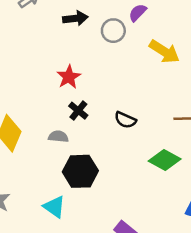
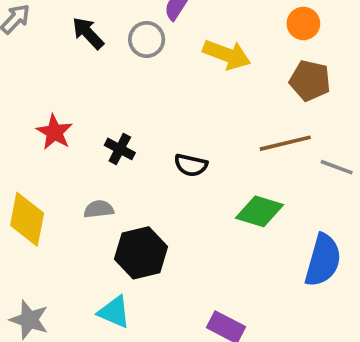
black arrow: (75, 18) -> (88, 33), turned -115
red star: (69, 77) -> (54, 132), moved
black cross: (78, 111) -> (120, 149), moved

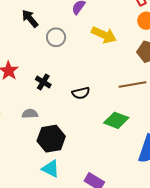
gray circle: (147, 39) -> (56, 37), moved
black semicircle: (191, 165) -> (81, 93), turned -30
cyan triangle: (114, 312) -> (51, 169), moved

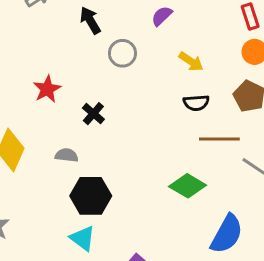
yellow arrow: (104, 35) -> (191, 62), size x0.7
black semicircle: (81, 93) -> (196, 103), moved

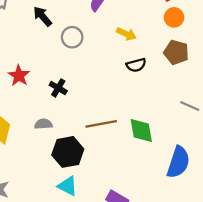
brown line: (219, 139) -> (101, 124), moved
green diamond: (188, 186) -> (141, 130), turned 60

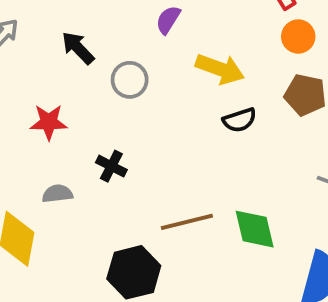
yellow arrow: (126, 34) -> (220, 69), size x1.4
red star: (19, 76) -> (49, 122), moved, turned -30
gray semicircle: (43, 124) -> (57, 194), moved

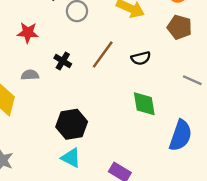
black semicircle: (240, 120) -> (141, 58), moved
brown line: (187, 222) -> (103, 55), moved, turned -44

